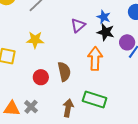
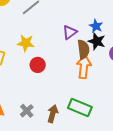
brown semicircle: (64, 72) -> (83, 49), moved
red circle: (41, 77) -> (38, 65), moved
gray cross: (31, 107) -> (27, 111), moved

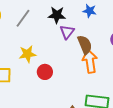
blue star: (96, 26) -> (90, 11), moved
black star: (97, 41) -> (57, 15), moved

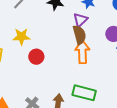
purple triangle: (67, 32) -> (80, 20), moved

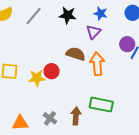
brown semicircle: (79, 35) -> (76, 54), moved, turned -54
yellow star: (21, 37) -> (37, 78), moved

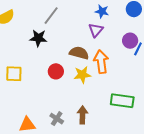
black star: (68, 15) -> (38, 38), moved
gray line: (34, 16) -> (51, 16), moved
yellow star: (37, 78) -> (82, 75), moved
green rectangle: (101, 105) -> (122, 101), moved

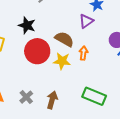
black star: (38, 38) -> (27, 25), moved
orange arrow: (101, 62) -> (83, 53), size x0.6
red circle: (56, 71) -> (37, 51), size x1.6

